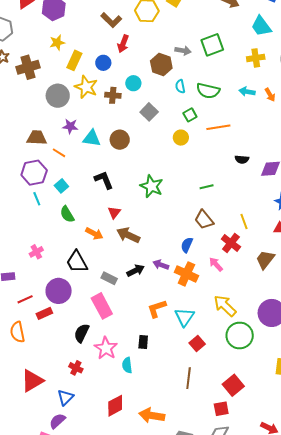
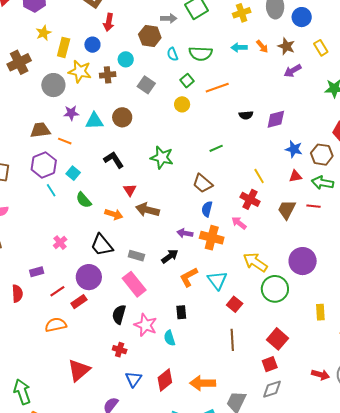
brown trapezoid: (204, 220) -> (203, 183), moved
black arrow: (136, 271) -> (170, 256), moved
orange semicircle: (18, 332) -> (56, 325), turned 100
blue triangle: (65, 397) -> (133, 379), moved

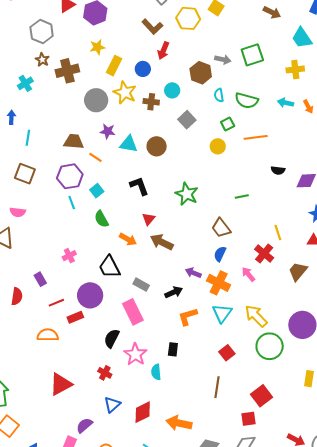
purple rectangle: (37, 272) -> (40, 279), turned 64
cyan triangle: (217, 280) -> (222, 313), moved

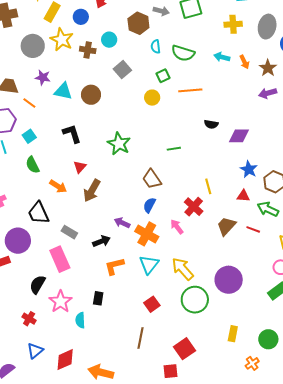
brown arrow: (162, 242) -> (92, 191), turned -90

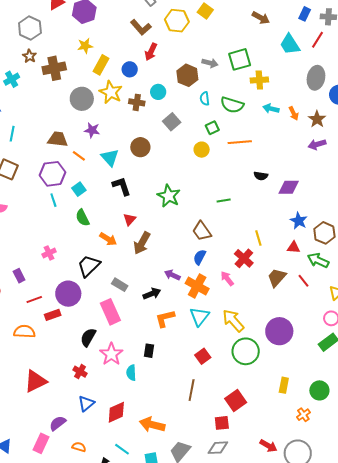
yellow cross: (233, 24) -> (259, 80), moved
cyan triangle: (63, 91) -> (110, 158), moved, turned 36
black trapezoid: (39, 213) -> (89, 266), turned 70
red line: (253, 229) -> (304, 281), turned 32

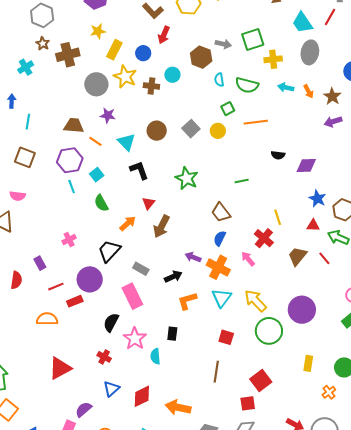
gray ellipse: (316, 78) -> (310, 52), moved
gray square: (172, 122) -> (191, 129), moved
orange arrow: (108, 239) -> (128, 223), turned -72
red square: (203, 356) -> (226, 337), turned -35

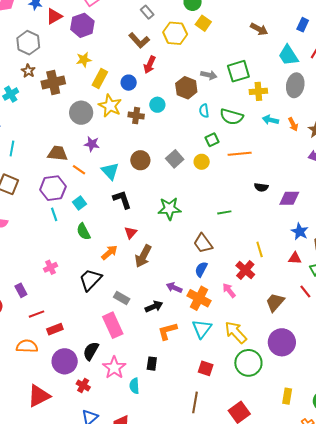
green star: (187, 178) -> (169, 209), turned -30
brown trapezoid: (297, 256) -> (275, 302), moved
purple circle: (90, 279) -> (65, 361), moved

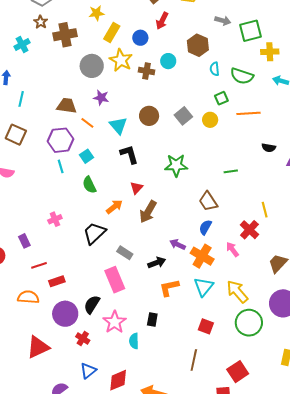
gray arrow: (209, 75) -> (223, 21), moved

